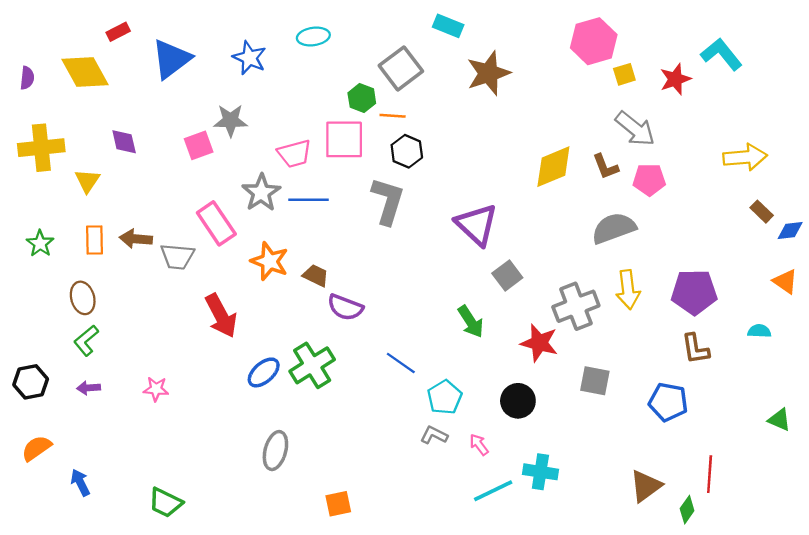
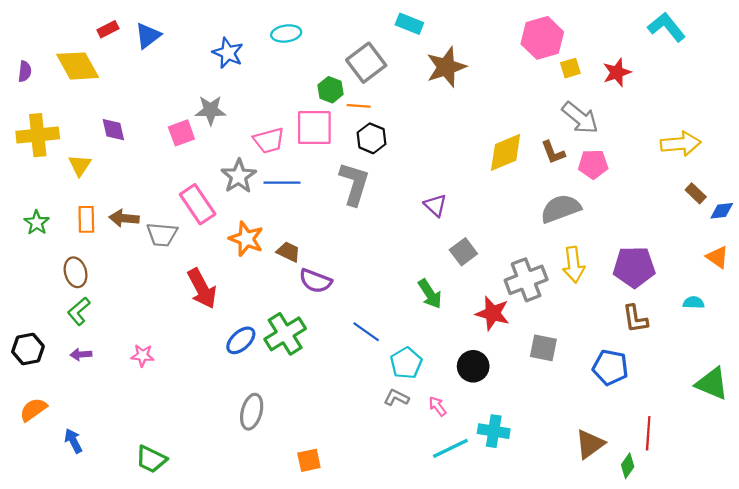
cyan L-shape: (721, 54) -> (667, 27), moved
blue triangle: (171, 59) -> (148, 36), moved, size x0.7
purple triangle: (477, 225) -> (435, 205), size x0.6
green triangle: (779, 420) -> (712, 384), size x1.6

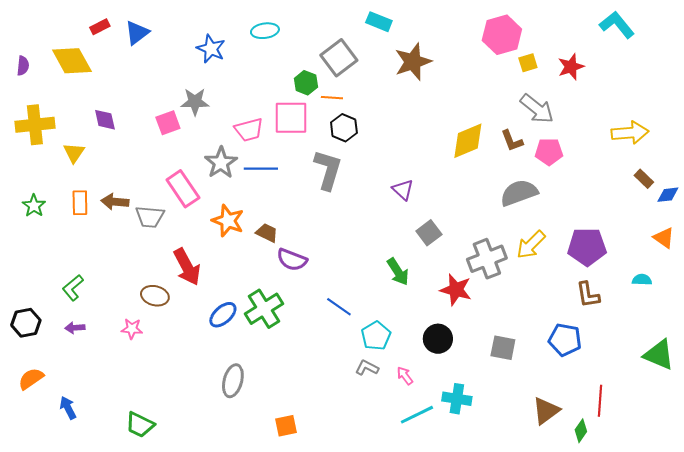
yellow arrow: (574, 265) -> (531, 245), turned 52
brown ellipse: (76, 272) -> (155, 296), moved, turned -60
gray square: (543, 348) -> (503, 348), moved

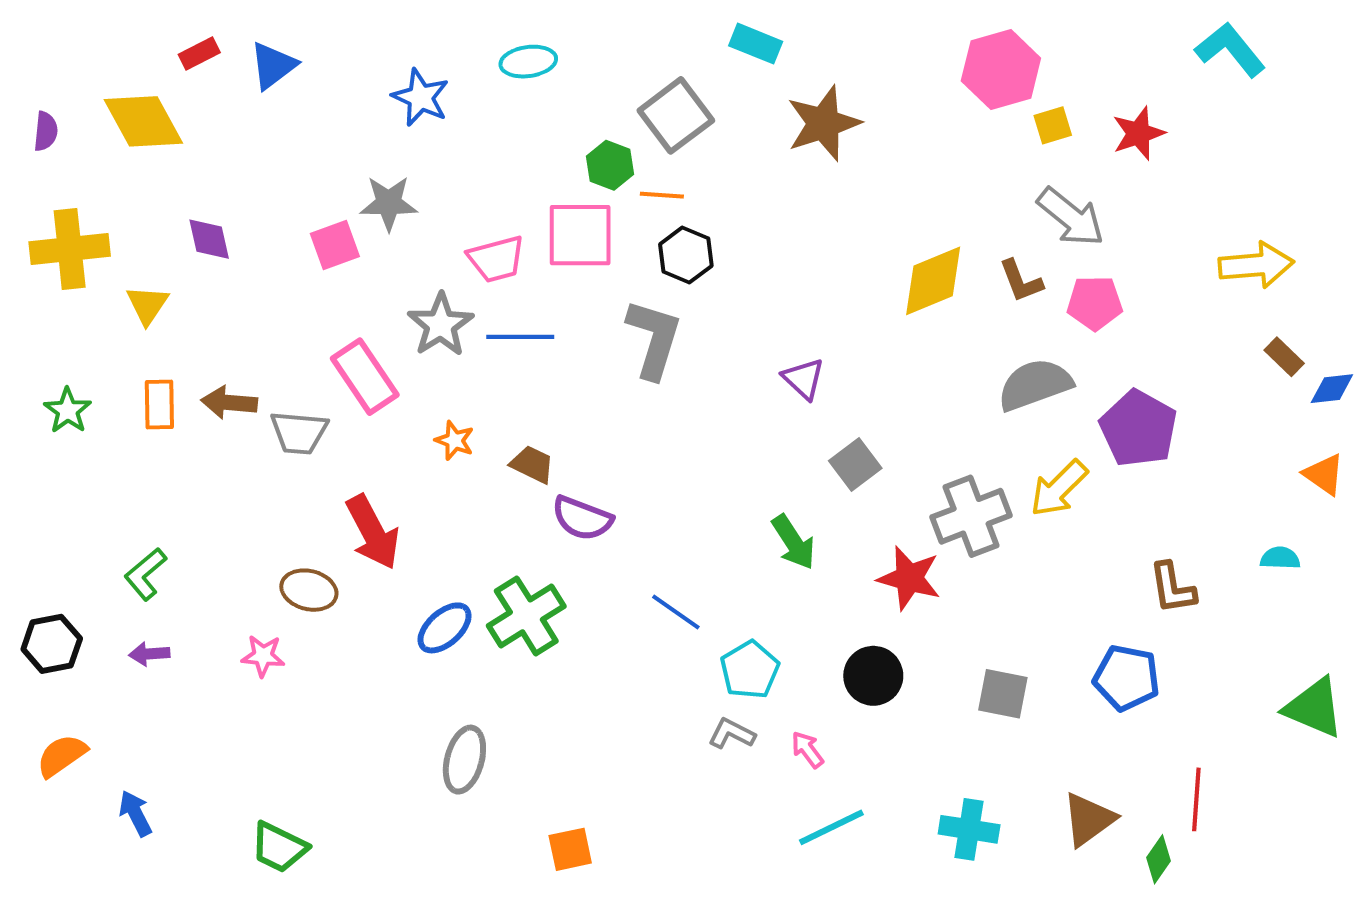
orange star: (228, 221) -> (454, 440), size x0.6
purple pentagon: (587, 247) -> (1139, 429), moved, turned 30
cyan cross: (457, 399) -> (969, 829), moved

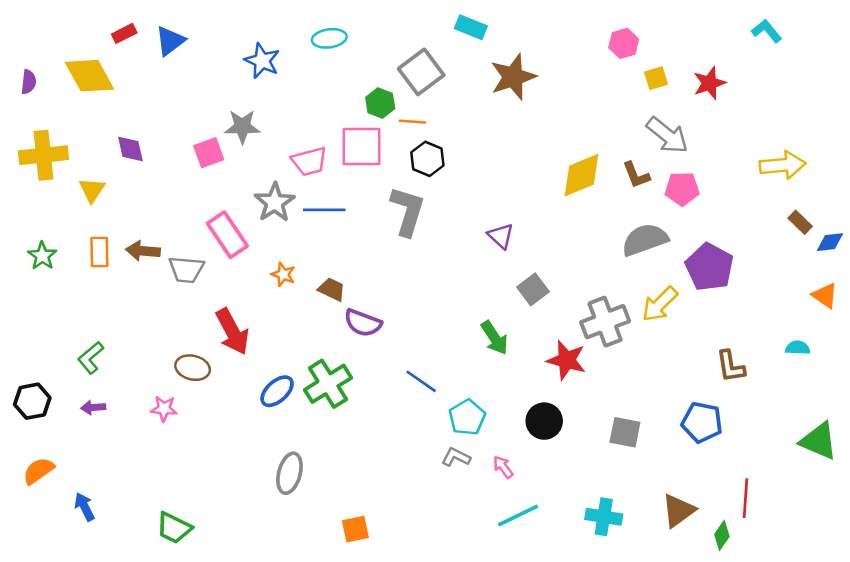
cyan L-shape: (1230, 50) -> (767, 31), size x0.7
pink hexagon: (1001, 70) -> (624, 43), size x0.6

